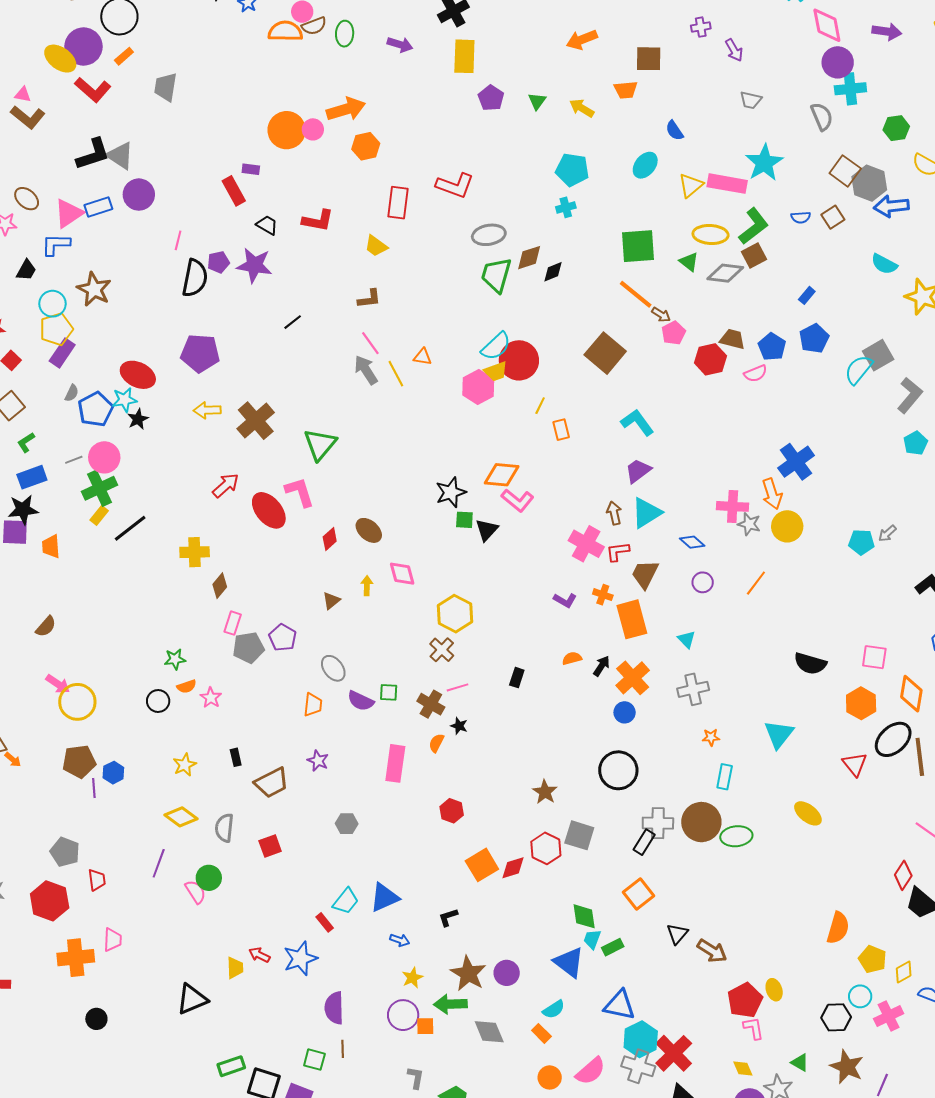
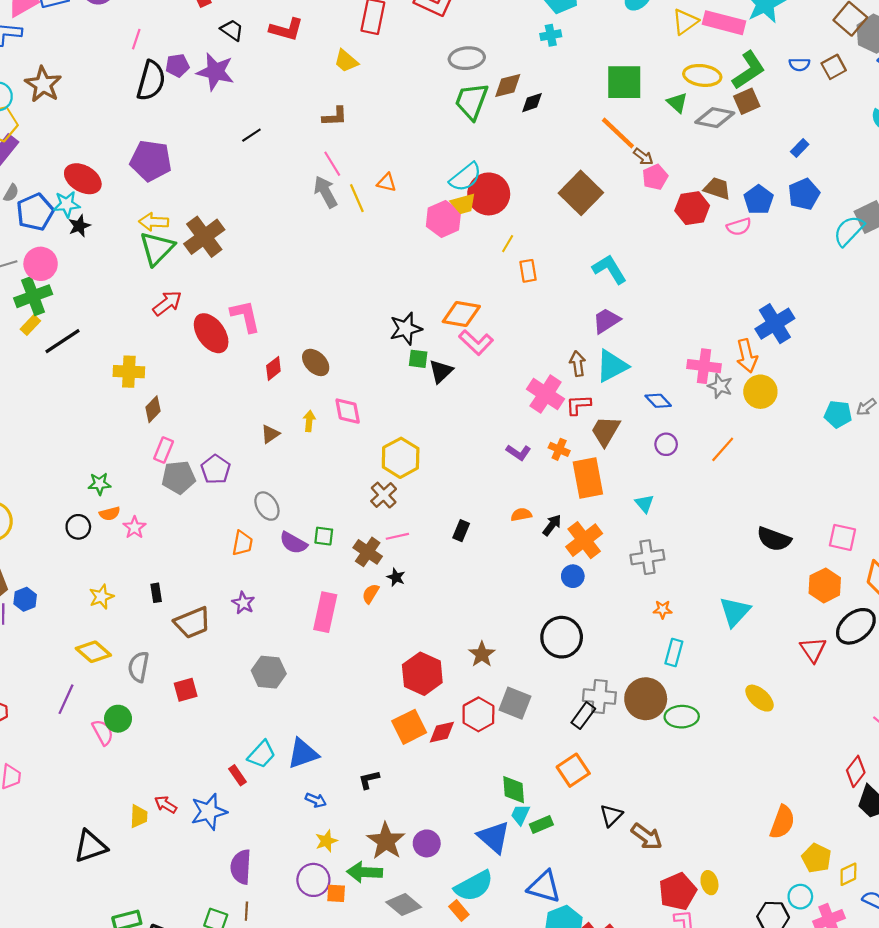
green triangle: (320, 444) -> (157, 248), moved
red hexagon: (452, 811) -> (422, 674), moved, size x1.6
gray hexagon: (347, 824) -> (269, 672), size x1.4
cyan semicircle: (554, 1009) -> (474, 886), size x1.6
gray diamond: (489, 1032) -> (404, 905), turned -32

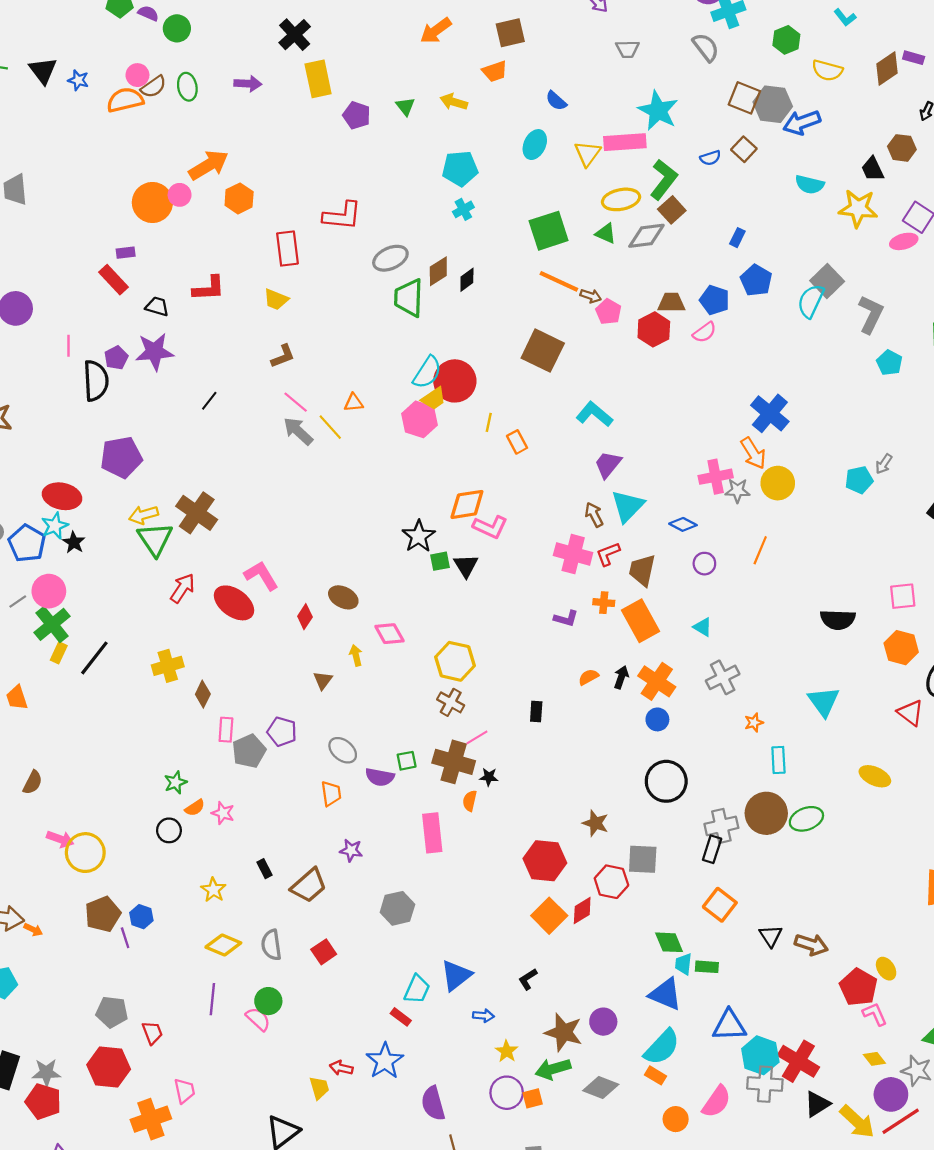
brown cross: (368, 552) -> (454, 762), size x1.4
green rectangle: (541, 824) -> (707, 967), turned 45

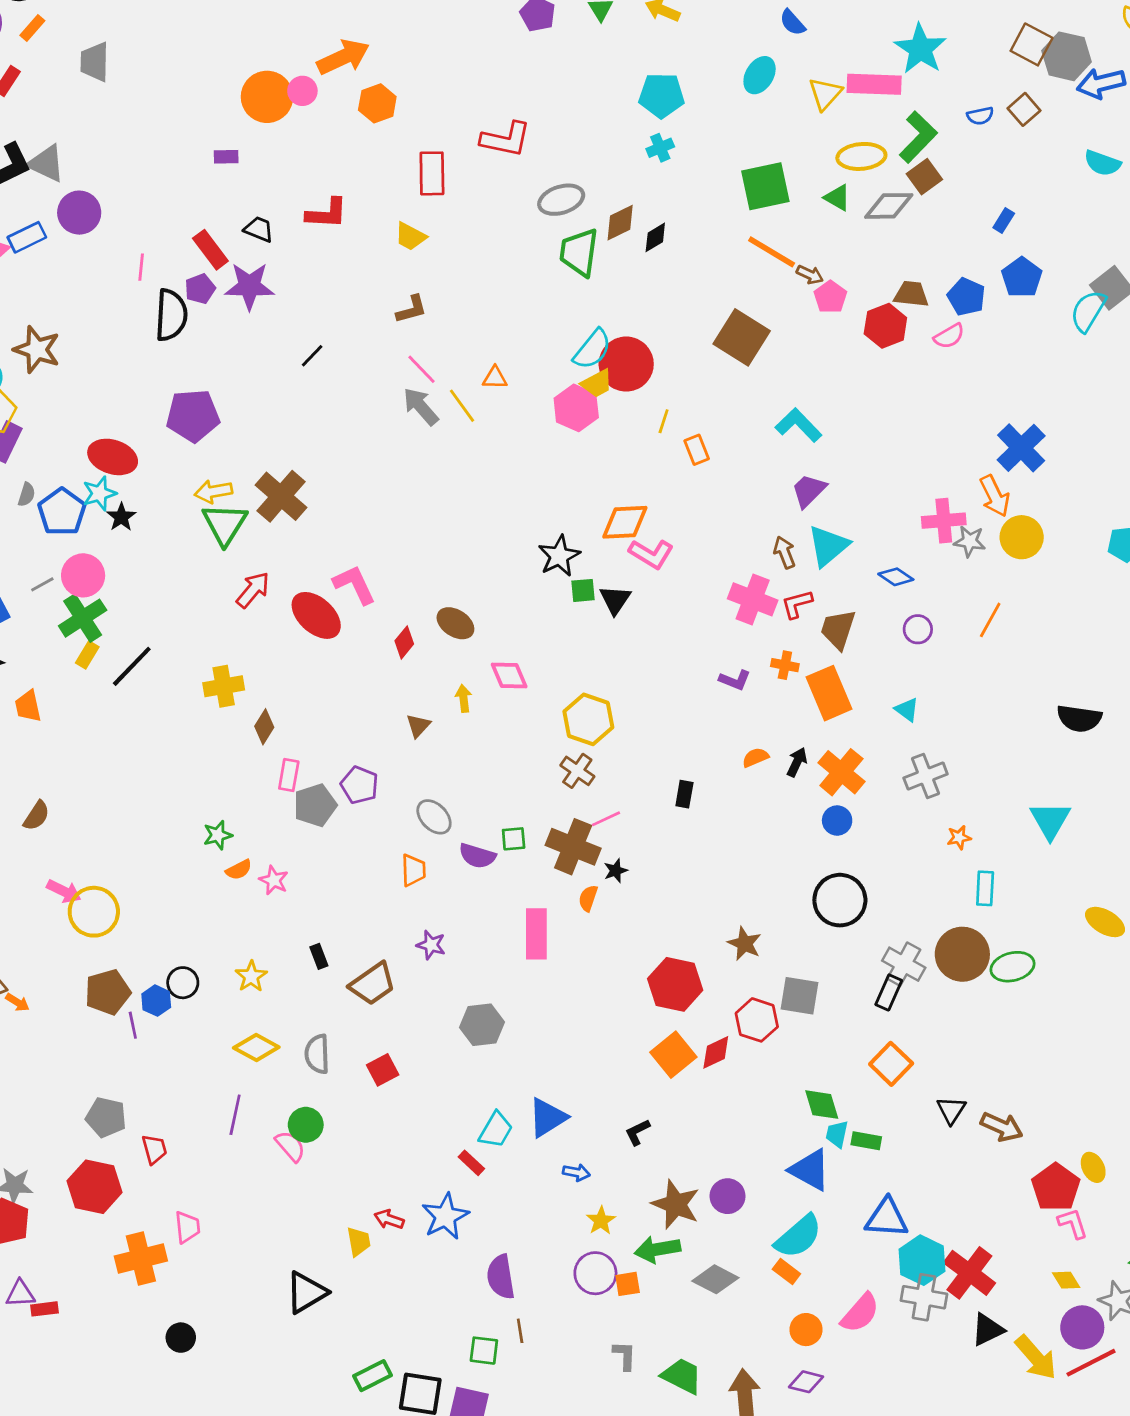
red rectangle: (114, 280) -> (210, 250), moved
black star: (489, 777) -> (616, 871), turned -30
gray cross: (721, 826) -> (904, 964), turned 36
black circle: (169, 830) -> (183, 983), moved

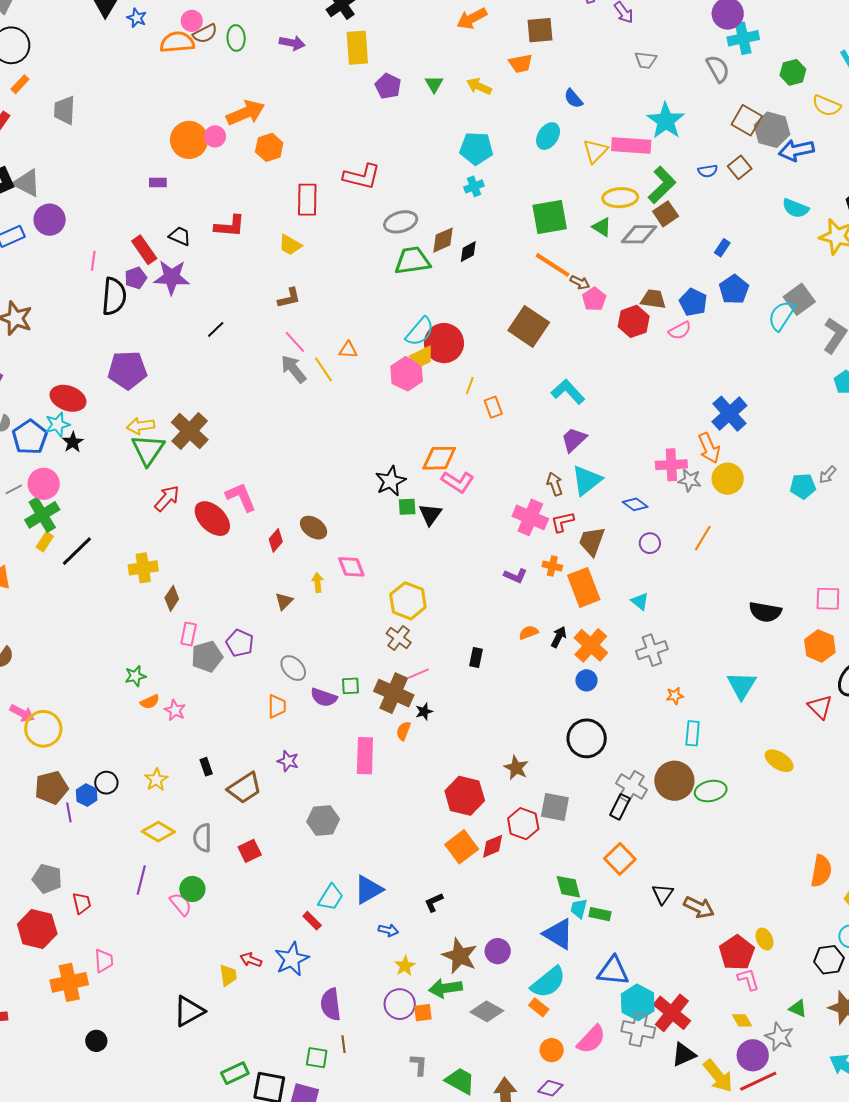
green trapezoid: (579, 252) -> (412, 261), turned 72

